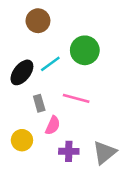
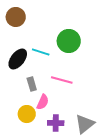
brown circle: (38, 21) -> (16, 17), moved
cyan line: (50, 64) -> (41, 52), turned 54
yellow circle: (22, 140) -> (27, 114), moved

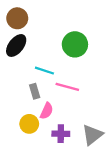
cyan line: (41, 52) -> (44, 71), moved
black ellipse: (18, 59) -> (16, 46), moved

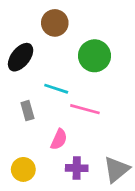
brown circle: (17, 18) -> (55, 23), moved
gray rectangle: (35, 91) -> (27, 111), moved
yellow circle: (29, 124) -> (23, 169), moved

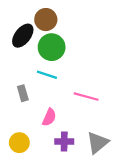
green circle: (94, 56) -> (52, 47), moved
black ellipse: (21, 57) -> (23, 36), moved
pink line: (85, 109) -> (86, 97), moved

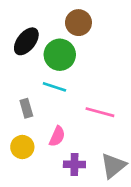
brown circle: (46, 20) -> (78, 23), moved
yellow circle: (19, 143) -> (22, 147), moved

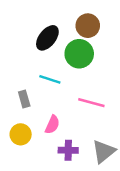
brown circle: (78, 23) -> (88, 26), moved
black ellipse: (26, 41) -> (47, 38), moved
green circle: (60, 55) -> (79, 54), moved

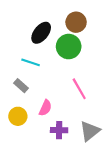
cyan line: (50, 79) -> (31, 62), moved
gray rectangle: (24, 99) -> (21, 86), turned -32
pink line: (91, 103) -> (79, 89), turned 45

